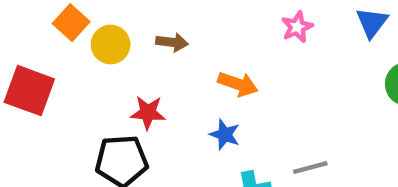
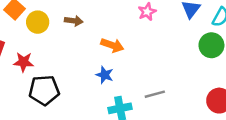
red star: (148, 113) -> (24, 62), moved

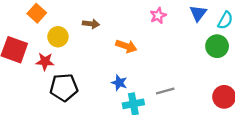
yellow circle: (38, 22) -> (58, 37), moved
blue star: (105, 75) -> (119, 83), moved

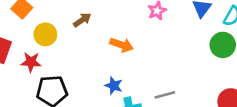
brown arrow: (91, 24) -> (82, 20), turned -42

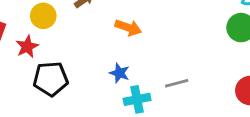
red star: (31, 62) -> (27, 47), turned -30

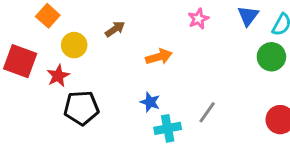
orange arrow: (128, 28) -> (159, 57), turned -35
gray line: (177, 83) -> (207, 112), turned -40

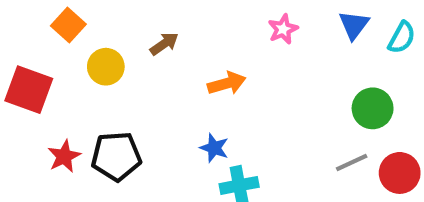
green circle: (271, 57) -> (373, 108), moved
red star: (58, 76) -> (64, 156), moved
gray line: (207, 112) -> (352, 163), moved, turned 30

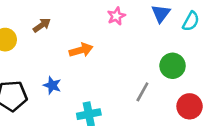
blue star: (214, 148) -> (52, 85), moved
gray line: (352, 163) -> (142, 92), moved, turned -36

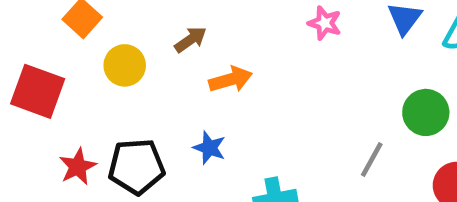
pink star: (116, 16) -> (325, 23), turned -30
orange arrow: (81, 50) -> (231, 80), moved

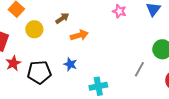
red star: (78, 167) -> (13, 63), moved

